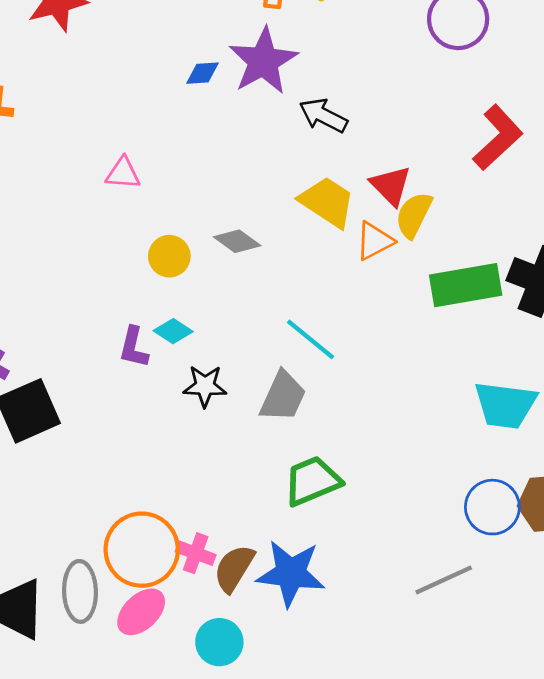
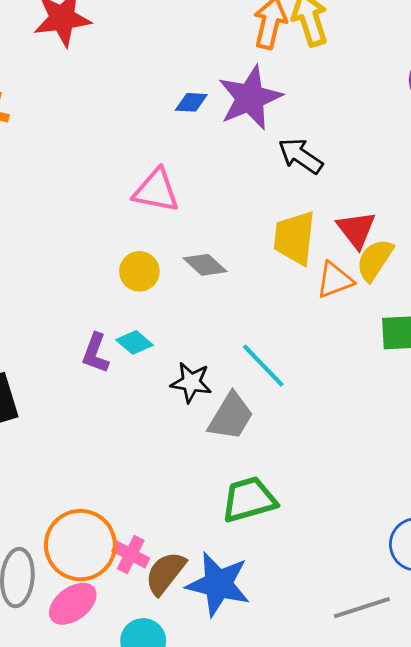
pink triangle: (123, 173) -> (156, 191), moved, size x1.4
yellow trapezoid: (327, 202) -> (295, 238), turned -124
black star: (205, 386) -> (191, 382), moved

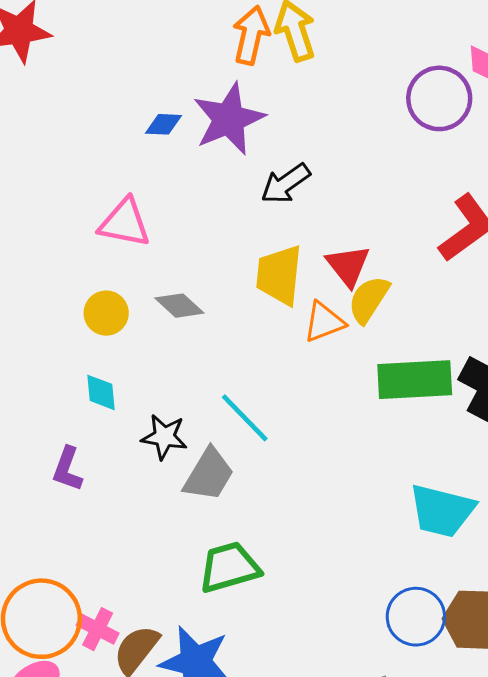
black arrow: (301, 156) -> (286, 184), turned -69
cyan diamond: (135, 342) -> (101, 392), turned 45
purple L-shape: (95, 353) -> (67, 469), moved

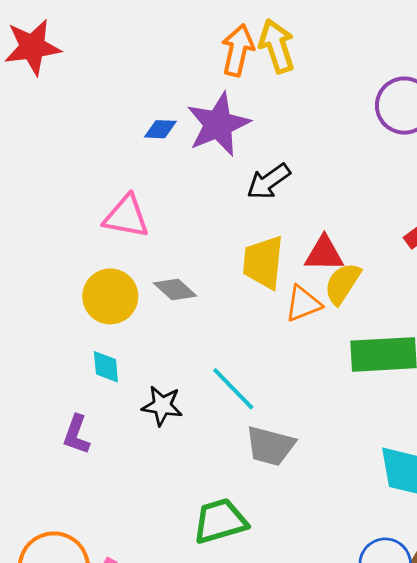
red triangle: (348, 266) -> (324, 254), turned -51
yellow circle: (106, 313) -> (110, 296), size x1.4
gray trapezoid: (209, 475) -> (270, 446), moved, turned 74

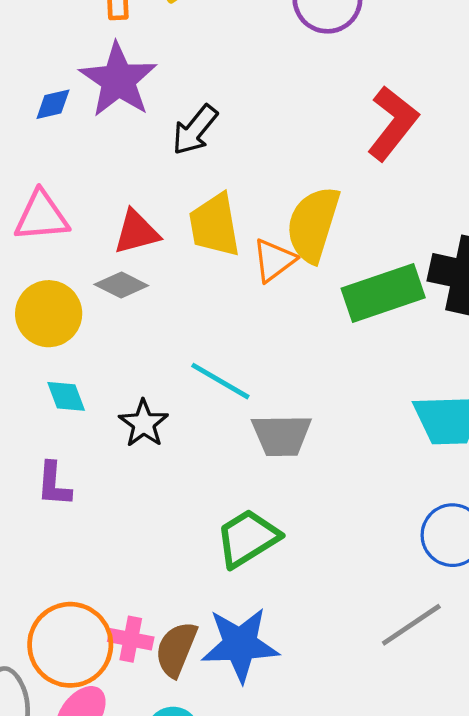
red triangle: (324, 254) -> (136, 232), moved
yellow semicircle: (342, 284) -> (313, 224), size x1.4
black star: (162, 406) -> (144, 423), turned -30

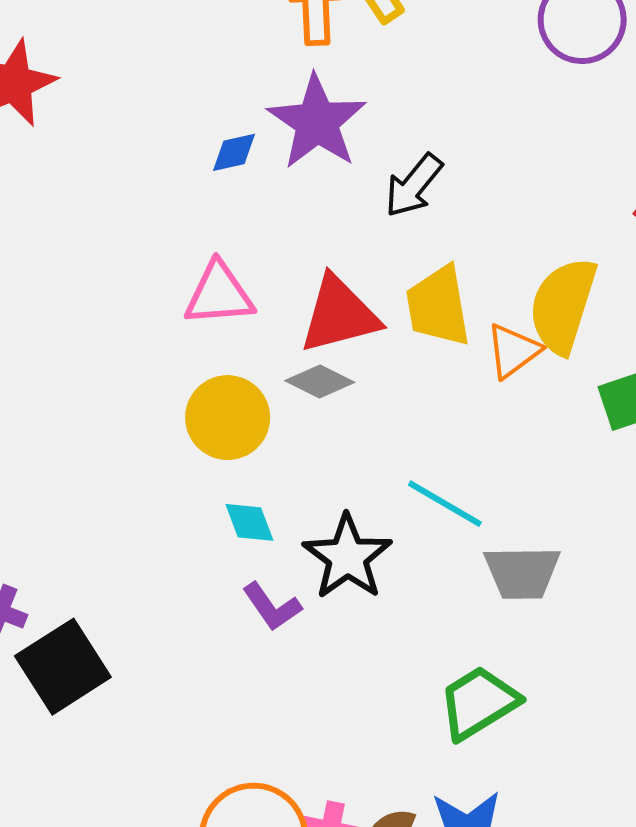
red triangle: (136, 232) -> (339, 315), size x1.4
black star: (144, 423) -> (347, 557), size x1.4
purple L-shape: (54, 484) -> (272, 607), moved, turned -39

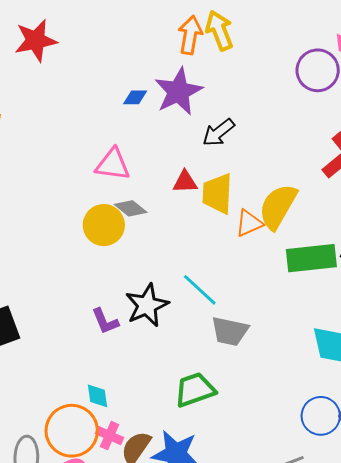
red triangle: (339, 315) -> (185, 182), moved, size x0.6
gray diamond: (320, 381) -> (131, 208), moved
cyan diamond: (249, 522) -> (97, 396), moved

